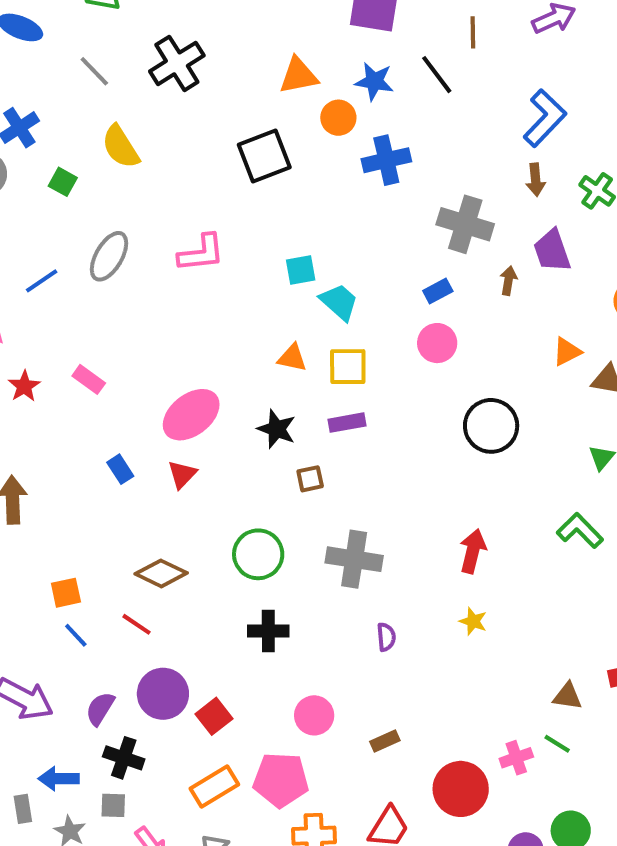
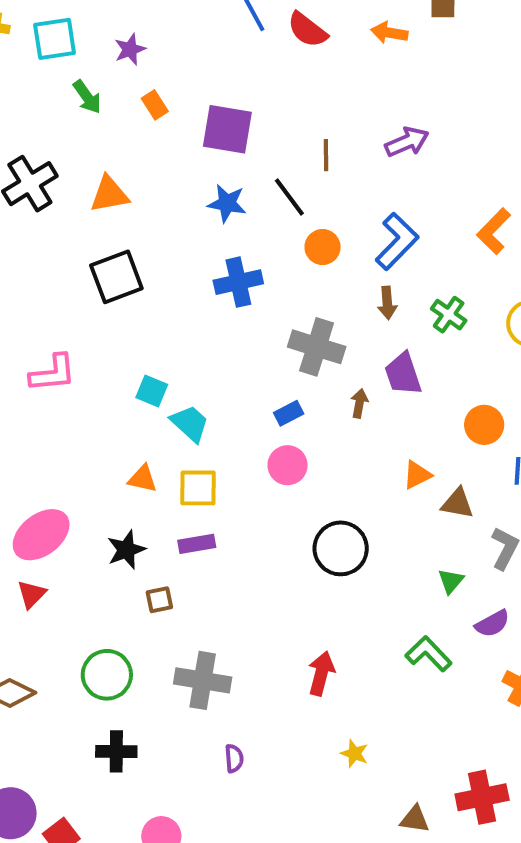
orange triangle: (298, 76) -> (109, 194), moved
orange circle: (338, 118) -> (323, 247), moved
cyan square: (301, 270) -> (152, 391), turned 32
black star: (277, 429) -> (126, 550), turned 30
yellow star: (473, 621) -> (354, 754), moved

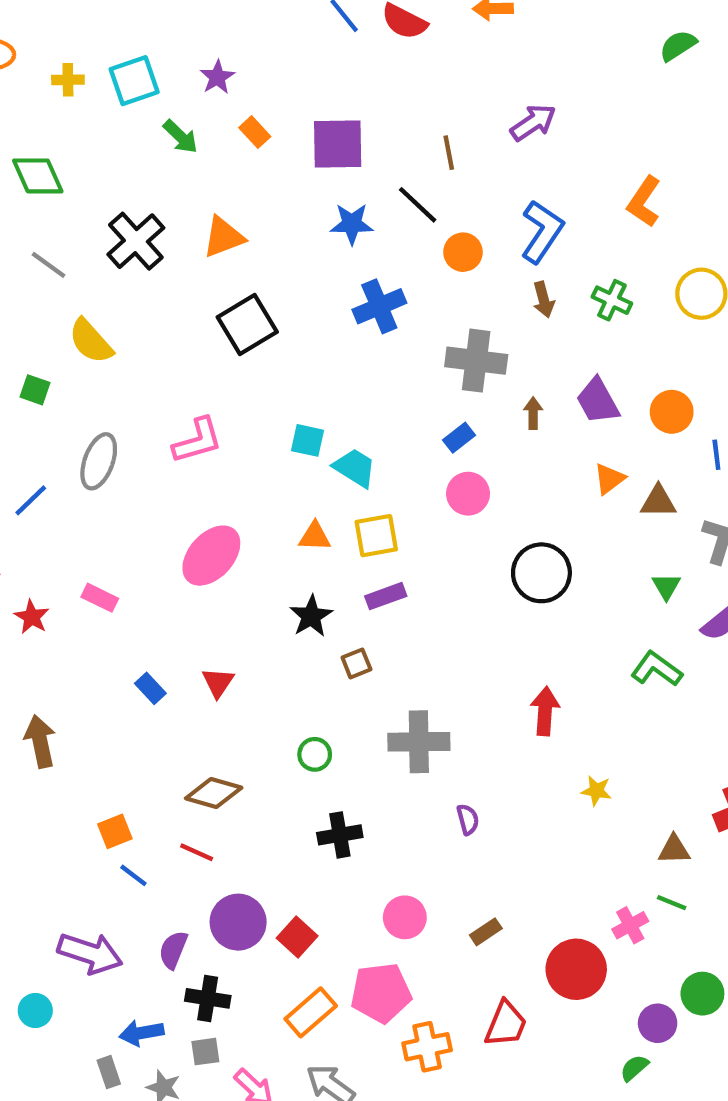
purple trapezoid: (403, 374) -> (598, 401), moved
pink ellipse: (41, 535) -> (211, 556), moved
green circle: (107, 675) -> (315, 754), size x0.6

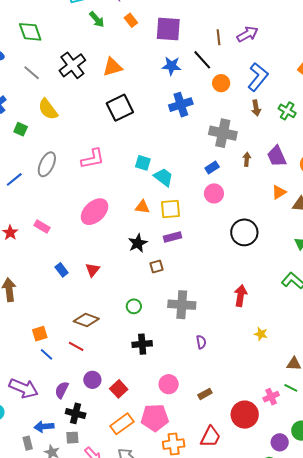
purple arrow: (533, 123) -> (247, 34), moved
purple circle: (238, 922) -> (92, 380), size x0.7

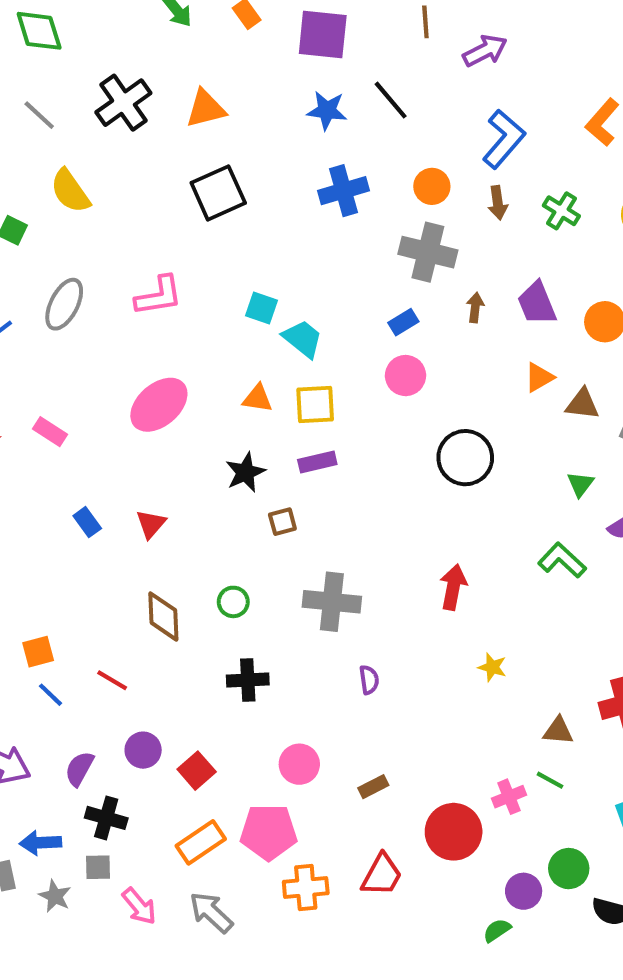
brown line: (219, 37) -> (425, 22), moved
orange circle: (221, 83) -> (432, 186), moved
brown diamond: (86, 320) -> (163, 616), moved, turned 65

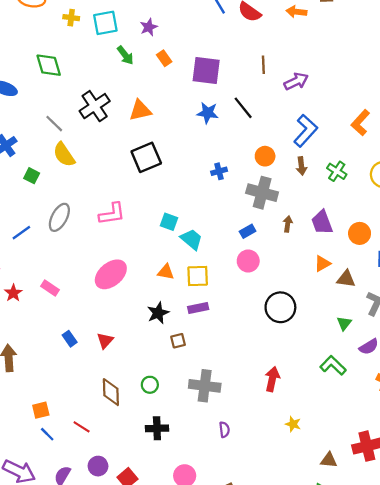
gray line: (39, 115) -> (54, 124), moved
blue cross: (344, 191) -> (219, 171), moved, size x0.6

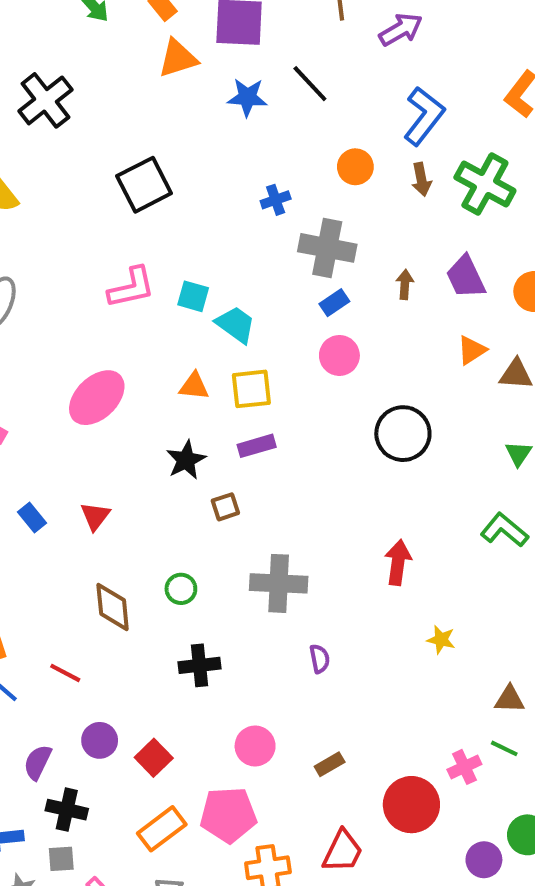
orange triangle: (140, 110) -> (178, 58), moved
green cross: (337, 171) -> (485, 184), size x1.6
gray cross: (262, 193) -> (327, 248), moved
pink L-shape: (112, 214) -> (131, 287), moved

